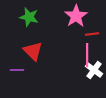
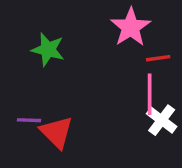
green star: (29, 17) -> (48, 50), moved
red triangle: (33, 51) -> (57, 132), moved

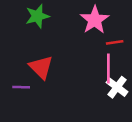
green star: (48, 50) -> (37, 16), moved, turned -30
red triangle: (57, 132) -> (41, 67), moved

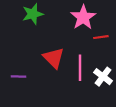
red triangle: (41, 67) -> (54, 58), moved
pink line: (108, 68) -> (80, 68), moved

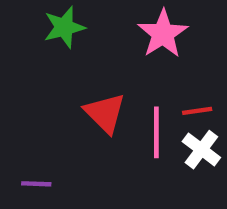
red line: (101, 37) -> (197, 111), moved
purple line: (18, 77) -> (36, 184), moved

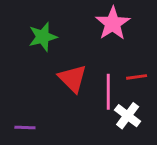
green star: (64, 27) -> (43, 37), moved
white cross: (201, 150) -> (128, 116), moved

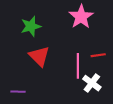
red triangle: (73, 78) -> (39, 56), moved

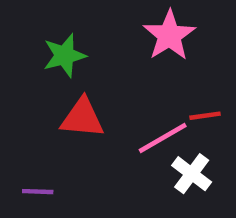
red triangle: (39, 56) -> (82, 118), turned -40
pink line: (78, 66) -> (163, 138), turned 60

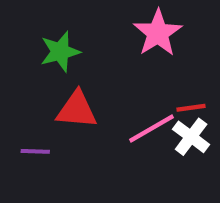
white cross: (192, 174) -> (191, 137), moved
purple line: (38, 192) -> (35, 151), moved

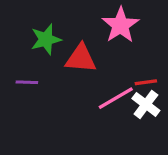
red triangle: (77, 110) -> (81, 58), moved
purple line: (35, 151) -> (27, 82), moved

